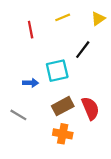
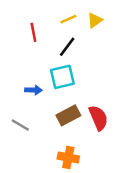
yellow triangle: (98, 19) -> (95, 20), moved
black line: (83, 50) -> (67, 47), moved
orange cross: (63, 134) -> (68, 157), moved

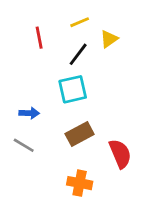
yellow triangle: (95, 20) -> (109, 39), moved
blue arrow: (33, 90) -> (29, 113), moved
red semicircle: (98, 118) -> (120, 154), moved

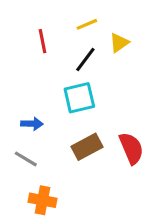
red semicircle: (120, 154) -> (131, 148), moved
orange cross: (80, 183) -> (43, 200), moved

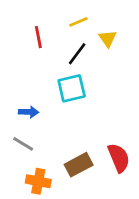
yellow triangle: (119, 43) -> (108, 38), turned -30
brown rectangle: (87, 147) -> (79, 165), moved
red semicircle: (131, 148) -> (119, 158), moved

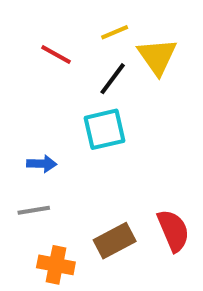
red line: (38, 37) -> (56, 54), turned -50
yellow triangle: (108, 38) -> (157, 56), size x1.5
gray line: (23, 144) -> (34, 210), turned -40

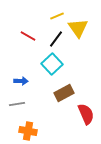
red line: (56, 54) -> (28, 36), moved
cyan square: (105, 129) -> (52, 64), turned -30
brown rectangle: (115, 241) -> (64, 93), moved

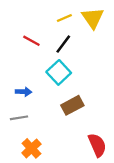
yellow triangle: (78, 28) -> (93, 18), moved
red semicircle: (86, 114) -> (97, 145), moved
orange cross: (28, 131) -> (31, 148), turned 36

